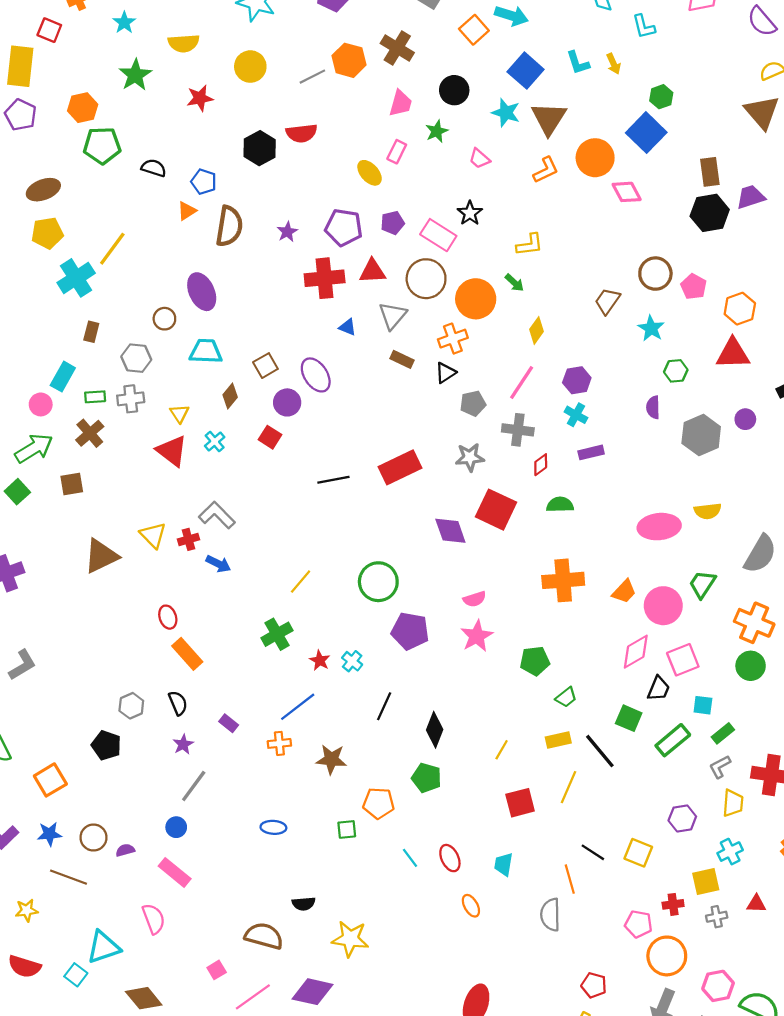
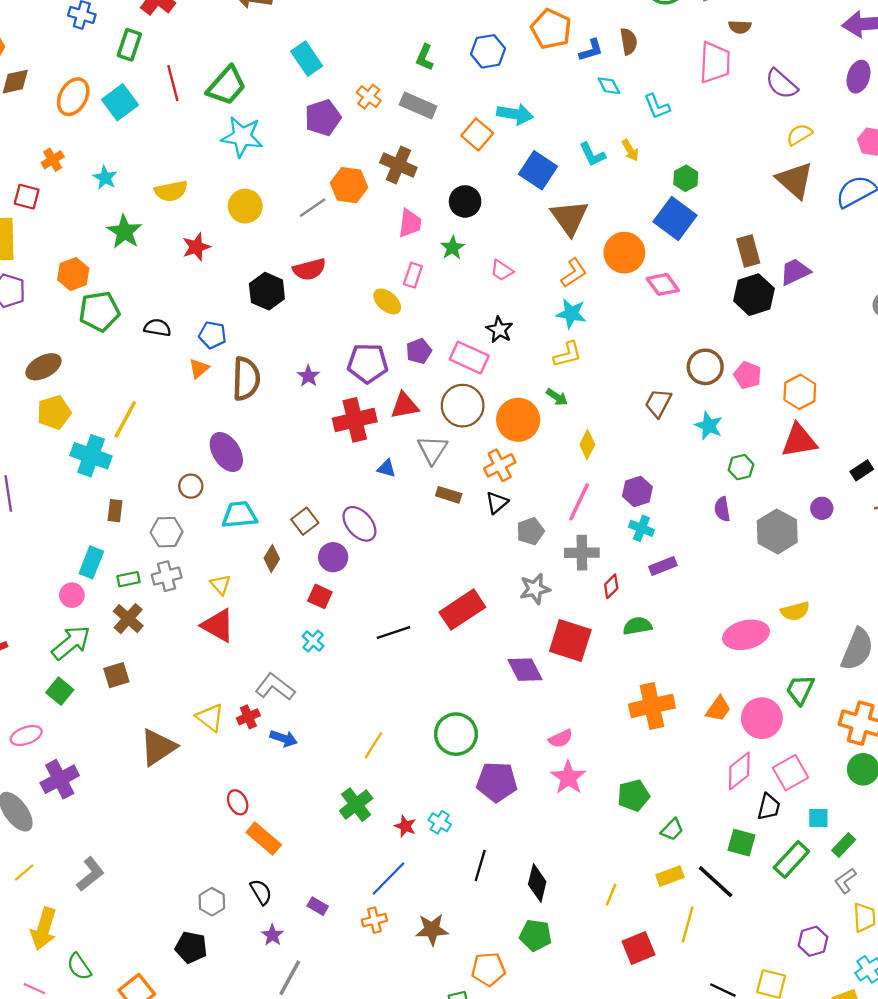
cyan star: (506, 113) -> (571, 314), moved
cyan cross: (76, 278) -> (91, 456), turned -30
cyan cross: (215, 442) -> (313, 641), moved

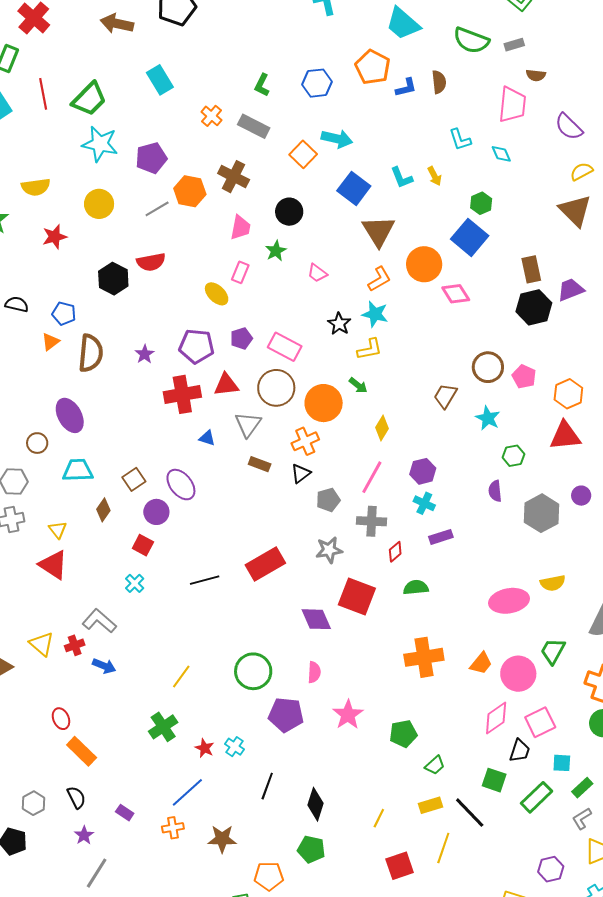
cyan diamond: (609, 86) -> (501, 154), moved
purple pentagon: (323, 118) -> (151, 158), moved
black star: (499, 330) -> (339, 324), moved
pink semicircle: (561, 739) -> (314, 672), moved, turned -65

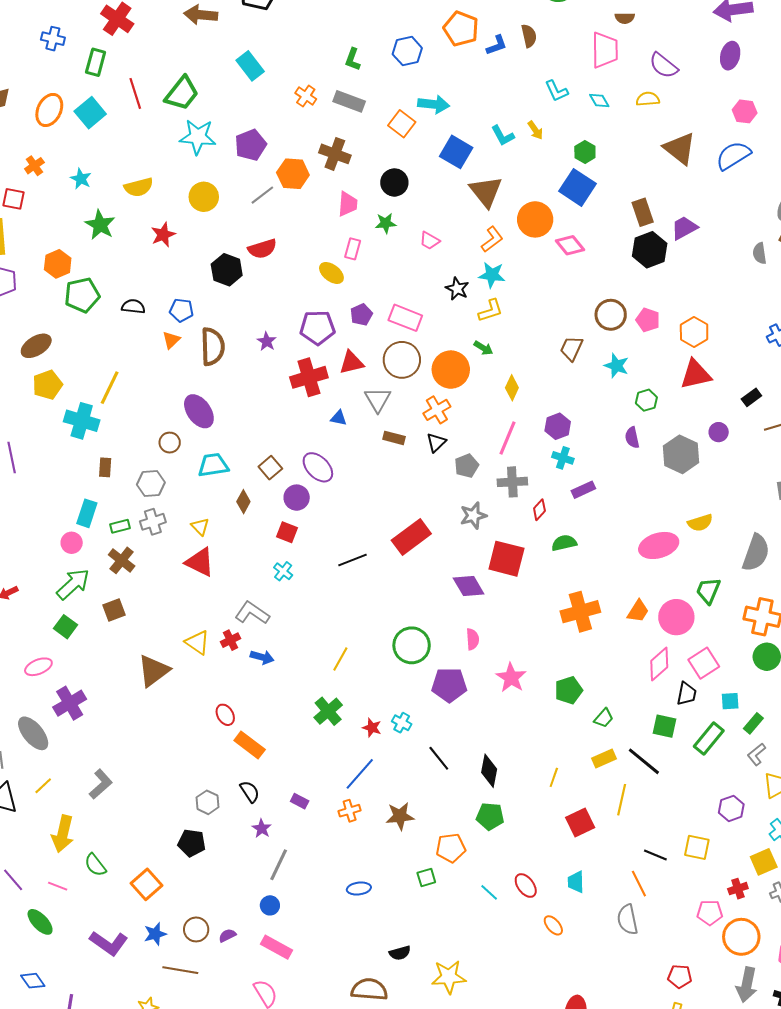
yellow semicircle: (582, 171) -> (648, 99), moved, turned 30
green star: (276, 251) -> (386, 223), turned 30
black line: (267, 786) -> (439, 758), turned -52

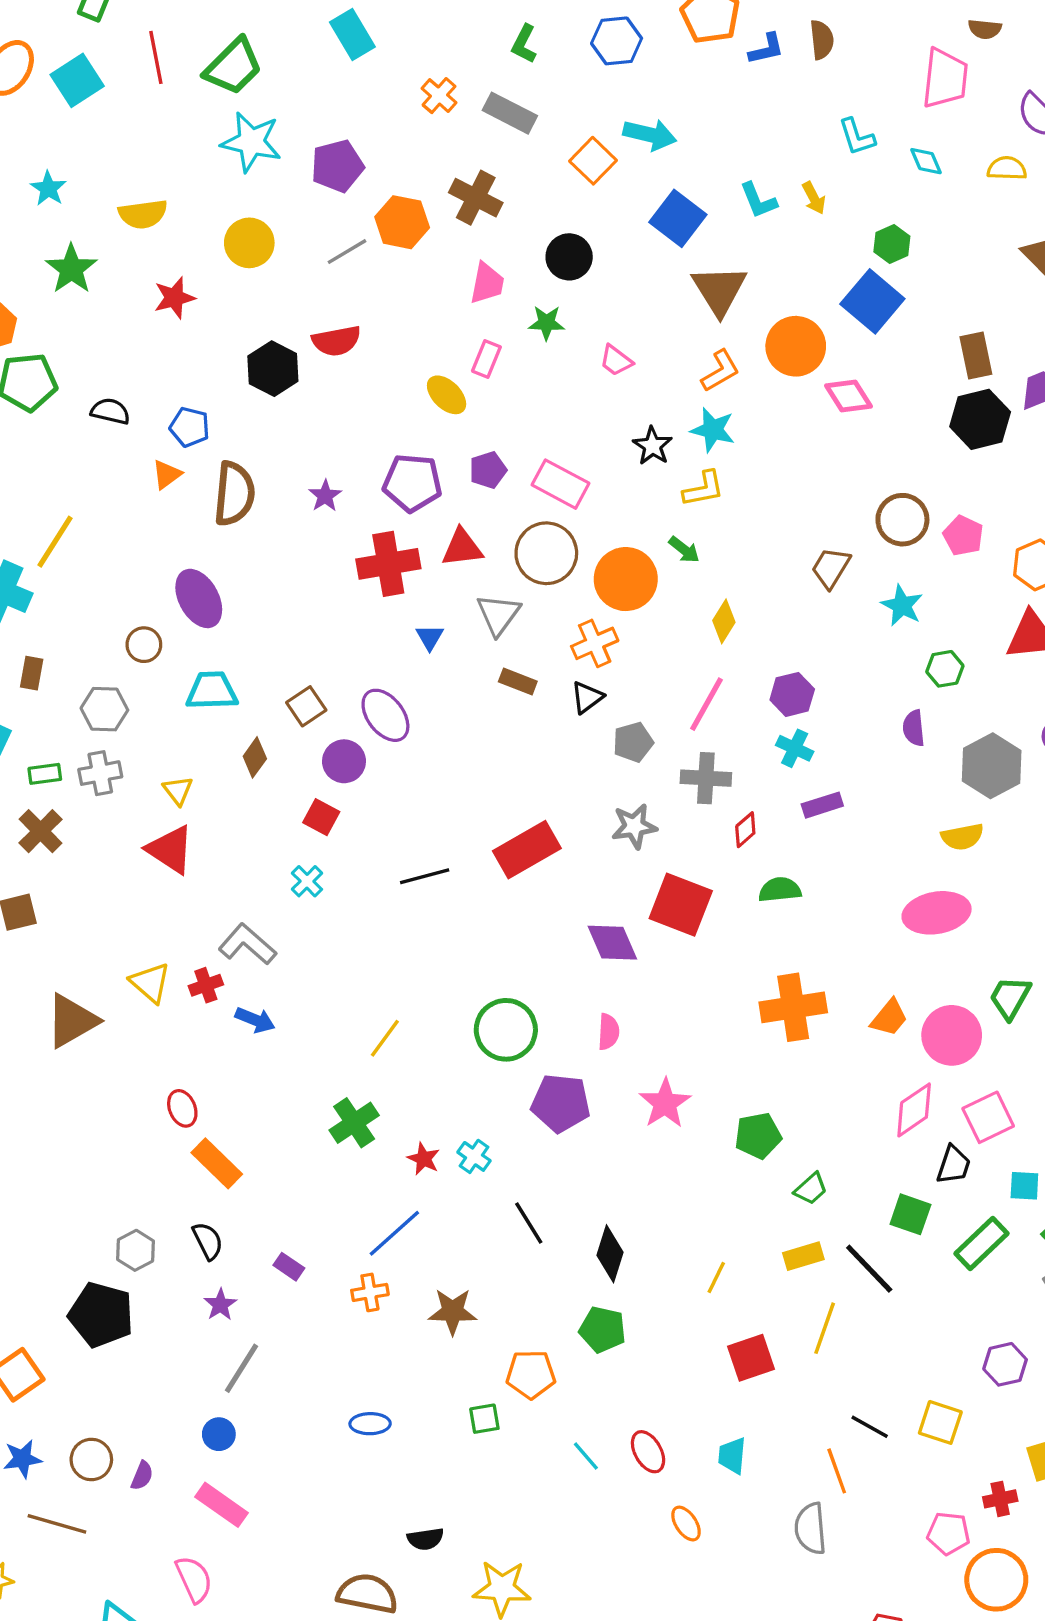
blue triangle: (339, 418) -> (430, 637), turned 42
yellow semicircle: (700, 523) -> (962, 837), moved
black pentagon: (192, 843) -> (101, 1315), size x1.4
purple semicircle: (227, 935) -> (142, 1476), turned 132

